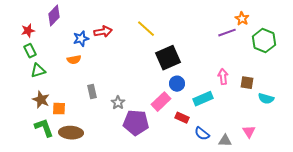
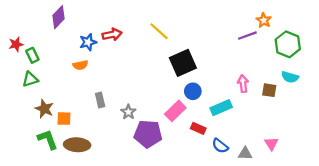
red star: (28, 31) -> (16, 44), moved
green triangle: (38, 71) -> (30, 79), moved
cyan semicircle: (266, 99) -> (290, 77), moved

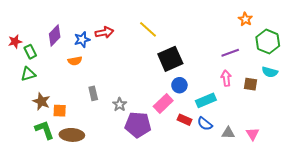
purple diamond: (59, 17) -> (55, 35), moved
purple line: (247, 36) -> (230, 53), moved
blue semicircle: (220, 146) -> (205, 124), moved
gray triangle: (245, 153) -> (228, 133), moved

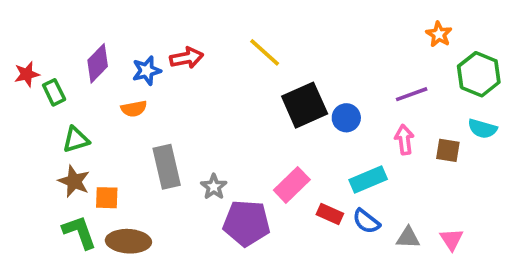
green triangle: (28, 74) -> (76, 140), moved
blue circle: (179, 85) -> (346, 118), moved
gray rectangle: (93, 93) -> (167, 167), size x1.6

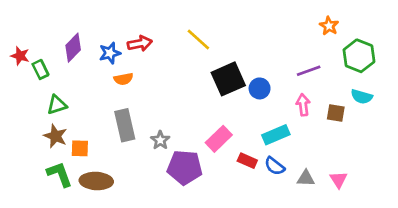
red star: (27, 74) -> (20, 56), turned 30
orange semicircle: (134, 109) -> (123, 79), moved

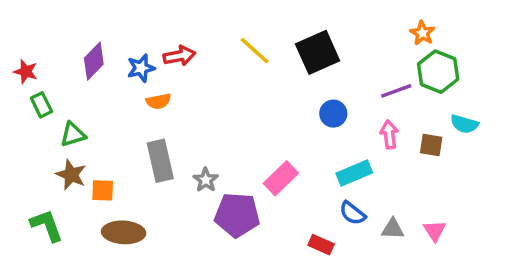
green hexagon: (359, 56) -> (438, 72), moved
green rectangle: (40, 69) -> (41, 105), moved
black square: (228, 79) -> (318, 52), moved
red rectangle: (247, 161) -> (321, 245), moved
green L-shape: (60, 174) -> (47, 225), moved

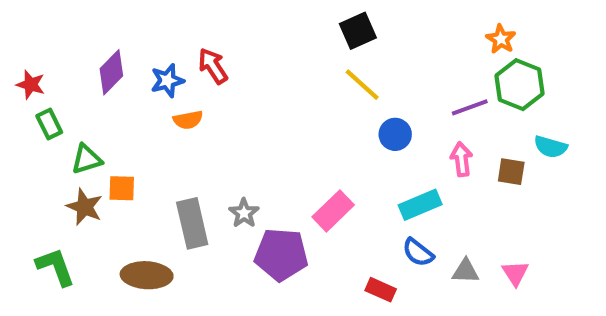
yellow line: (255, 51) -> (362, 85), moved
black square: (318, 52) -> (358, 31), moved, size x0.7
red arrow: (179, 56) -> (213, 66), turned -112
gray rectangle: (160, 161) -> (192, 223), moved
orange square: (103, 190) -> (122, 188), moved

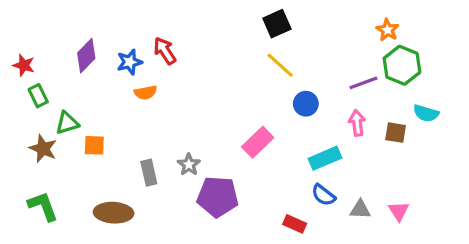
brown star: (84, 207) -> (43, 149), moved
pink rectangle: (333, 211) -> (258, 142), moved
gray rectangle: (192, 223) -> (149, 173), size x0.7

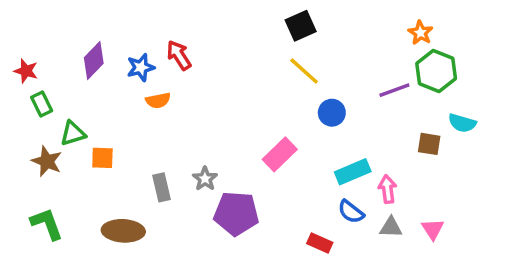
pink arrow: (357, 123) -> (387, 189), moved

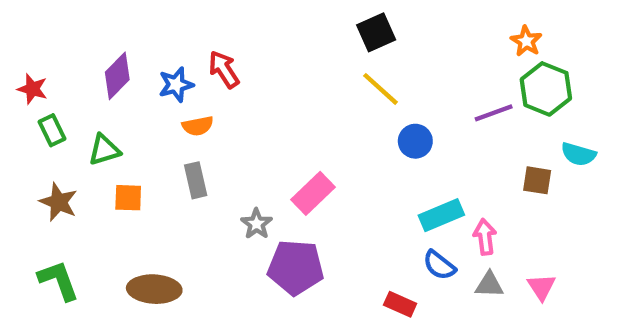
green triangle: (73, 134) -> (104, 150), moved
pink rectangle: (280, 154) -> (313, 193), moved
gray rectangle: (162, 187) -> (196, 180), moved

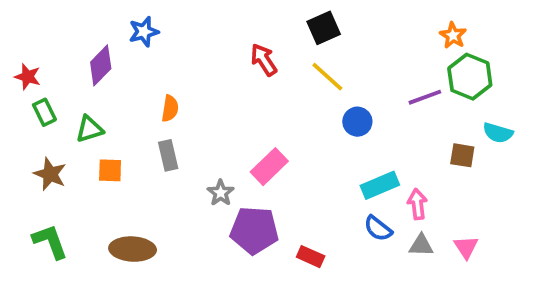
red arrow: (224, 69) -> (264, 60), moved
blue star: (176, 85) -> (144, 32), moved
orange semicircle: (198, 126) -> (170, 108), turned -70
red rectangle: (400, 304) -> (311, 257), moved

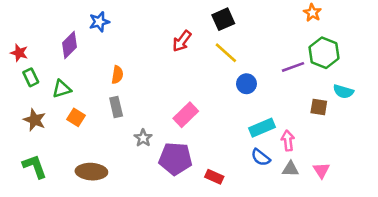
orange star: (453, 35) -> (312, 13), moved
red arrow: (264, 60) -> (182, 41), turned -110
orange square: (110, 170) -> (76, 117), turned 30
gray star: (221, 193) -> (143, 138), moved

